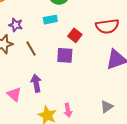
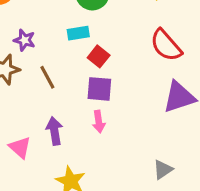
red semicircle: (107, 26) -> (166, 45), turned 55
red square: (75, 35) -> (99, 56), moved
pink arrow: (68, 110) -> (99, 122), moved

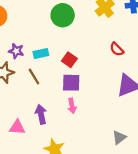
cyan rectangle: (78, 33) -> (41, 53), moved
red semicircle: (166, 45) -> (117, 49), size x0.6
pink triangle: (20, 148) -> (17, 127), turned -35

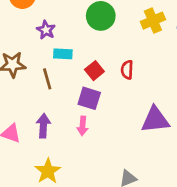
red semicircle: (117, 49) -> (127, 70), moved, turned 32
purple star: (16, 51) -> (46, 30), moved

